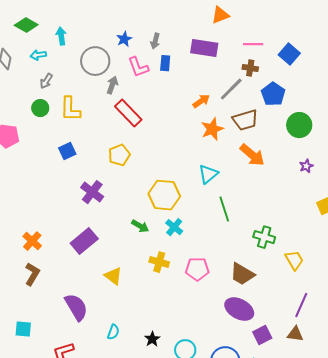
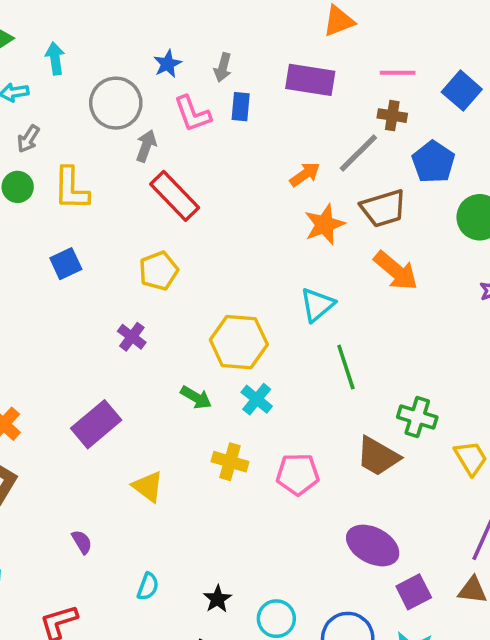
purple cross: (92, 192) -> (132, 337), moved, size x0.7
brown trapezoid: (242, 274) -> (378, 456), moved
purple semicircle: (76, 307) -> (82, 542), size x0.5

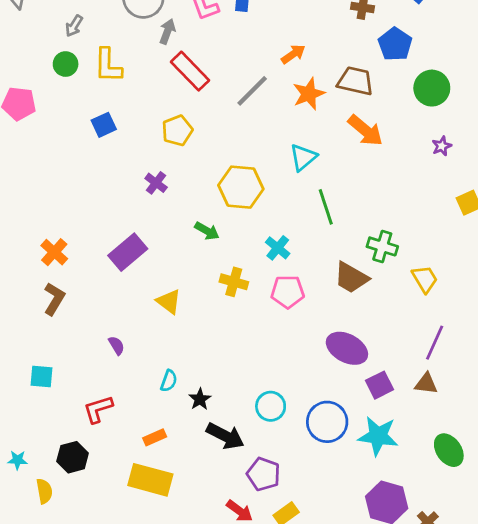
gray line: (358, 153) -> (252, 91), moved
brown trapezoid: (383, 208) -> (355, 81), turned -150
cyan cross: (257, 399) -> (278, 248), moved
black star: (217, 599) -> (200, 399), moved

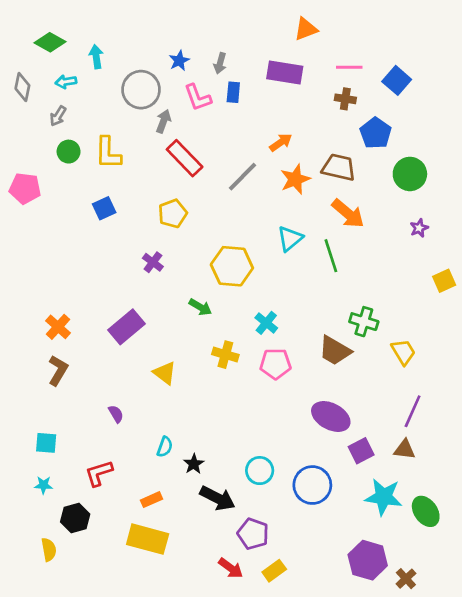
gray arrow: (74, 26) -> (58, 116), moved
green line: (326, 207) -> (331, 256), moved
cyan star: (378, 436) -> (384, 497), moved
cyan star: (17, 460) -> (43, 485), moved

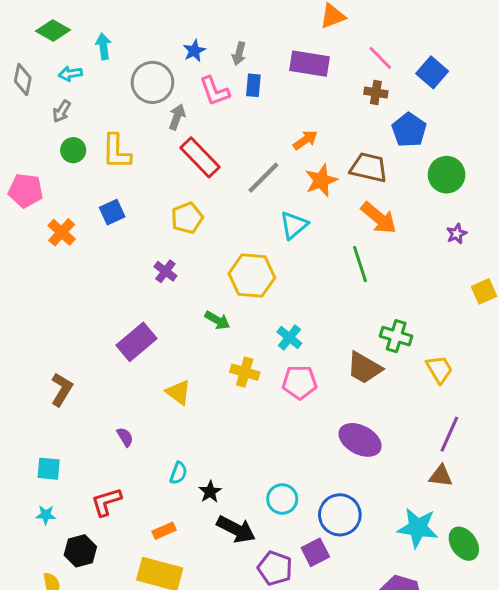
pink line: (349, 67) -> (380, 58), turned 45
cyan triangle: (290, 239) -> (294, 225), moved
orange cross: (58, 327) -> (62, 232), moved
purple square: (361, 451) -> (315, 552), moved

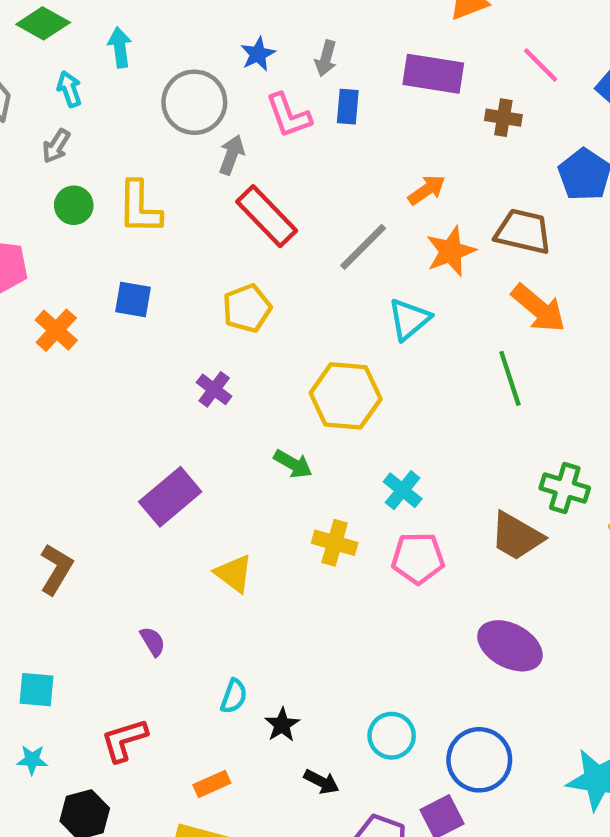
cyan arrow: (70, 74) -> (69, 89), turned 80
brown cross: (376, 92) -> (503, 118), moved
blue square: (112, 212) -> (133, 300), turned 35
black arrow: (236, 529) -> (321, 782), size x0.6

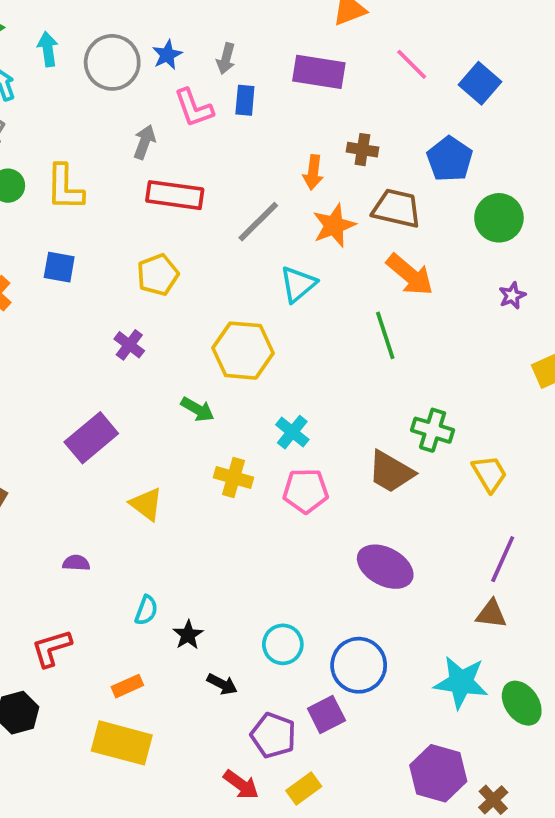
gray circle: (194, 102) -> (112, 62), moved
brown cross: (503, 118) -> (362, 150), moved
orange arrow: (427, 190) -> (313, 172), turned 132
red rectangle: (267, 216) -> (175, 195), turned -38
purple semicircle: (153, 641) -> (76, 563), turned -56

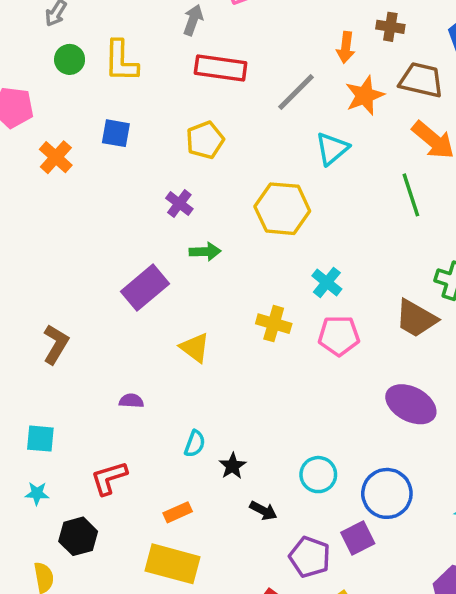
green arrow: (198, 409) -> (205, 252), moved, turned -32

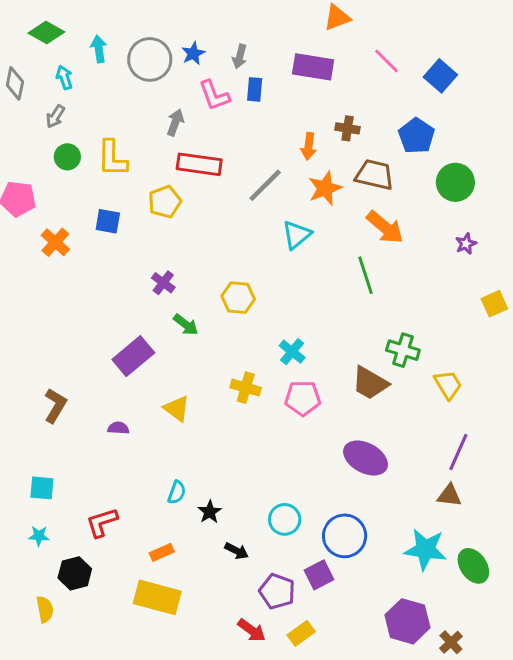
yellow pentagon: (205, 140) -> (165, 202), moved
yellow hexagon: (282, 209) -> (238, 298), moved, size x0.7
green arrow: (205, 252) -> (186, 325), turned 40
purple semicircle: (131, 401) -> (118, 428), moved

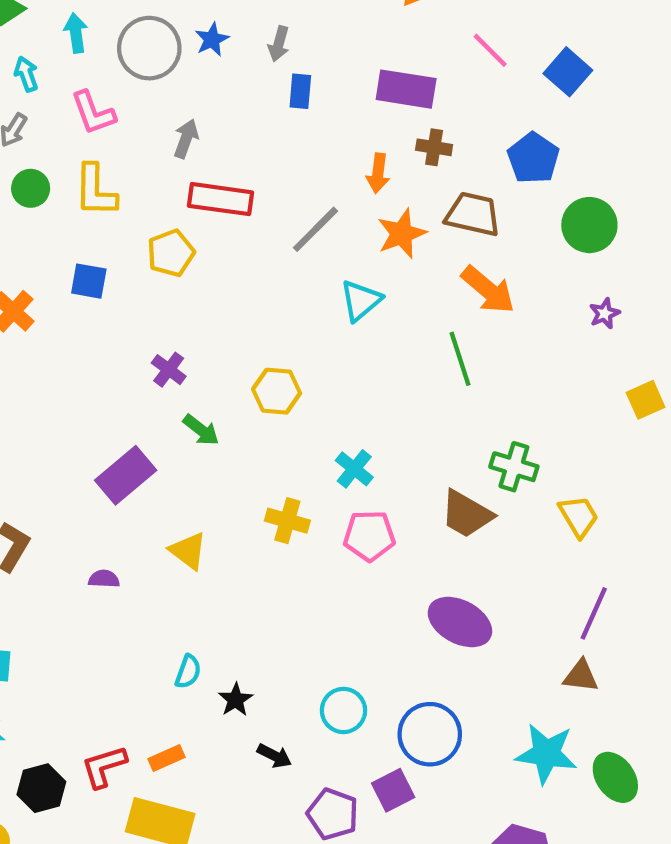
purple rectangle: (313, 67) -> (406, 89), moved
pink L-shape: (214, 95) -> (93, 113), moved
red L-shape: (102, 522) -> (104, 767), moved

